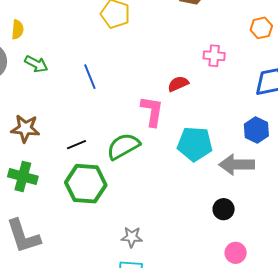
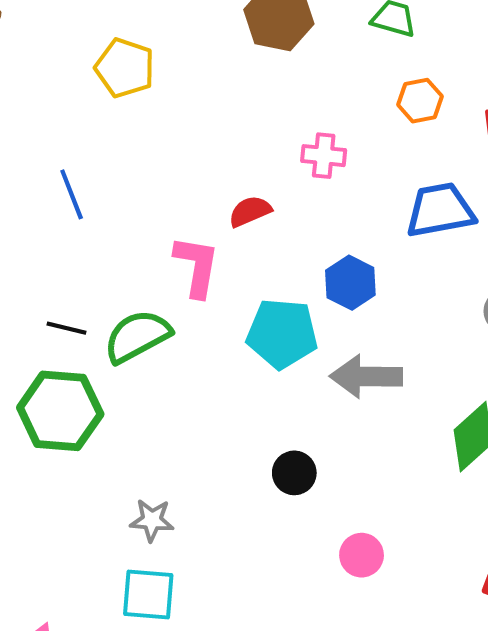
blue hexagon: (256, 130) -> (350, 283), moved
black line: (76, 145) -> (67, 328), moved, turned 36
black circle: (224, 209) -> (294, 473), moved

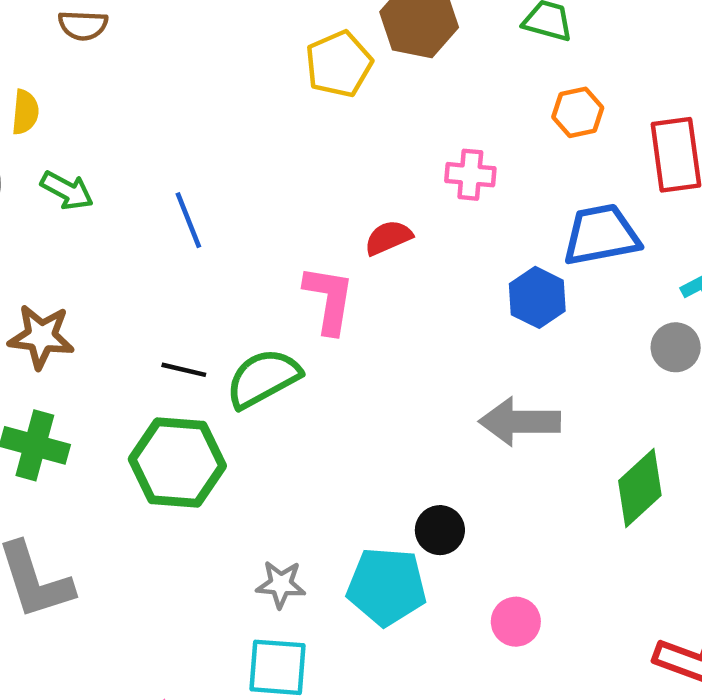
yellow pentagon: (125, 68) -> (339, 64), moved, turned 30
blue hexagon: (350, 283) -> (537, 297), moved
cyan pentagon: (282, 333) -> (387, 586), moved

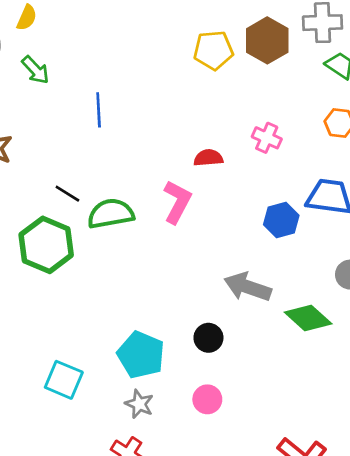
pink L-shape: (329, 299) -> (177, 202), moved
green diamond: (640, 488) -> (308, 318), moved, turned 66
black circle: (440, 530) -> (208, 338), moved
gray star: (281, 584) -> (139, 404), moved

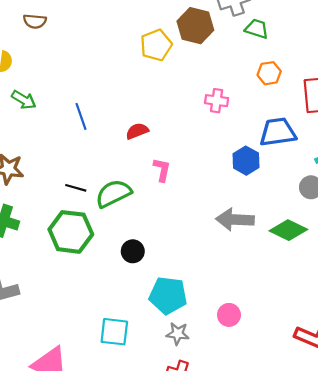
red semicircle: (208, 158) -> (137, 131), moved
pink L-shape: (177, 202) -> (162, 170), size x0.7
black circle: (208, 338) -> (133, 251), moved

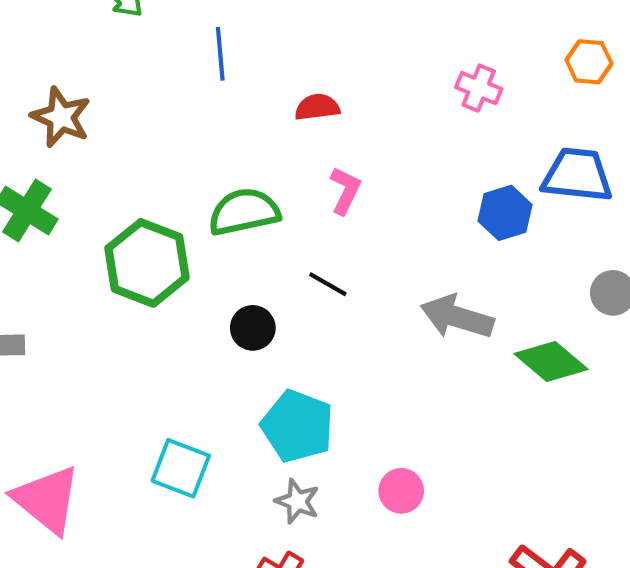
black line: (76, 188) -> (328, 284), moved

